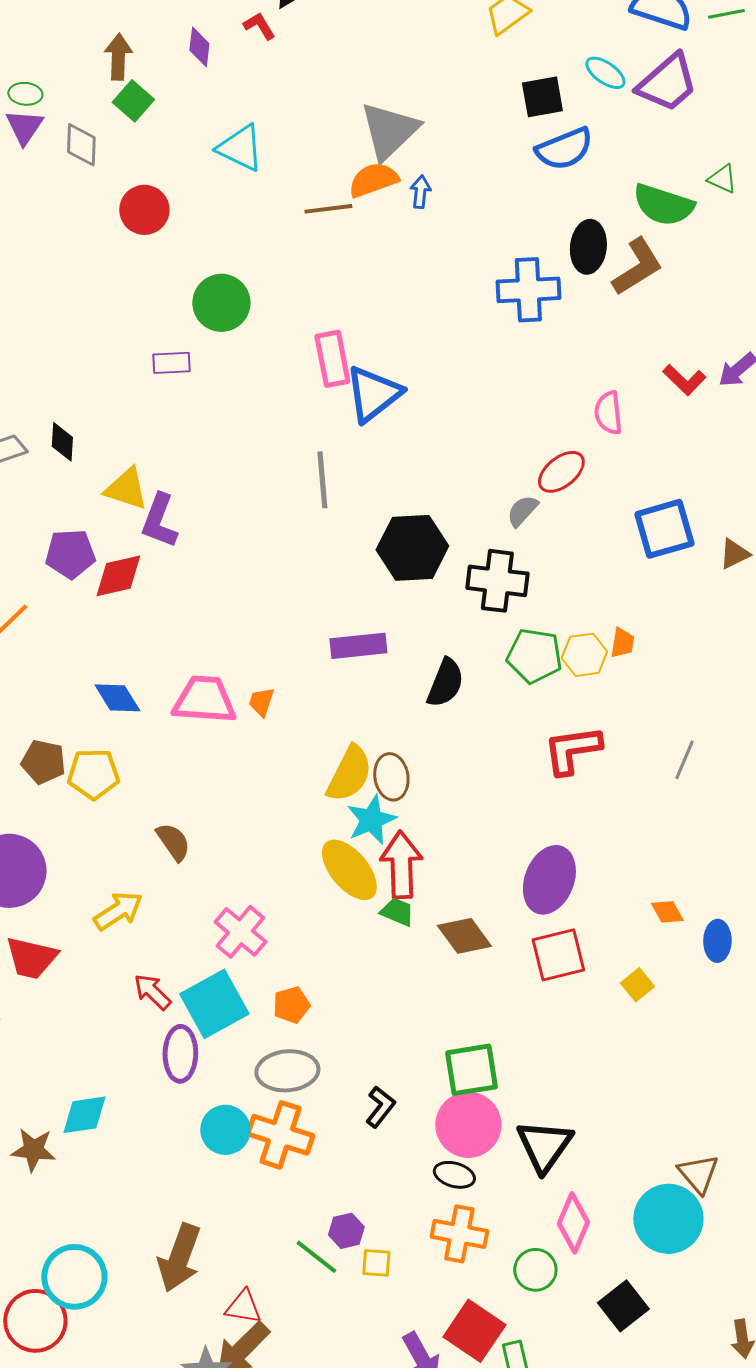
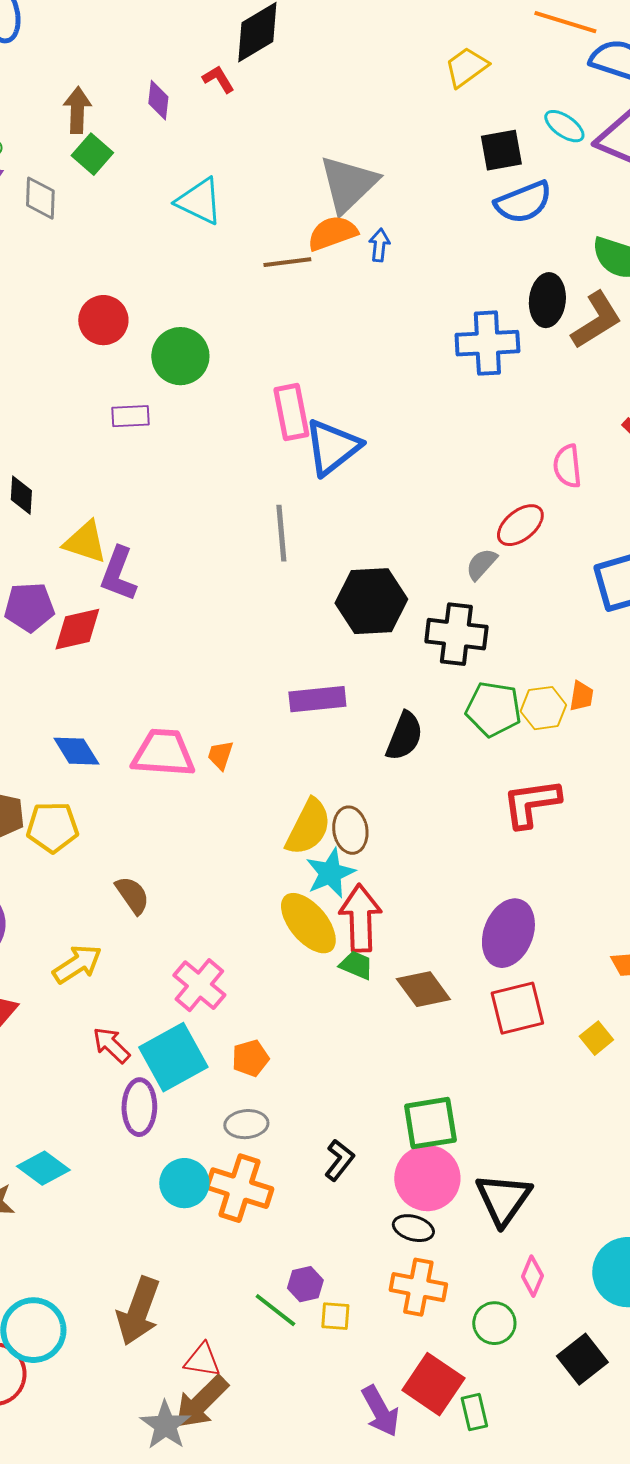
red circle: (144, 210) -> (103, 320), moved
gray ellipse: (287, 1071) -> (246, 1124), size x0.7
cyan diamond: (84, 1115) -> (43, 1168), turned 45
pink diamond: (573, 1223) -> (532, 1276), size x0.7

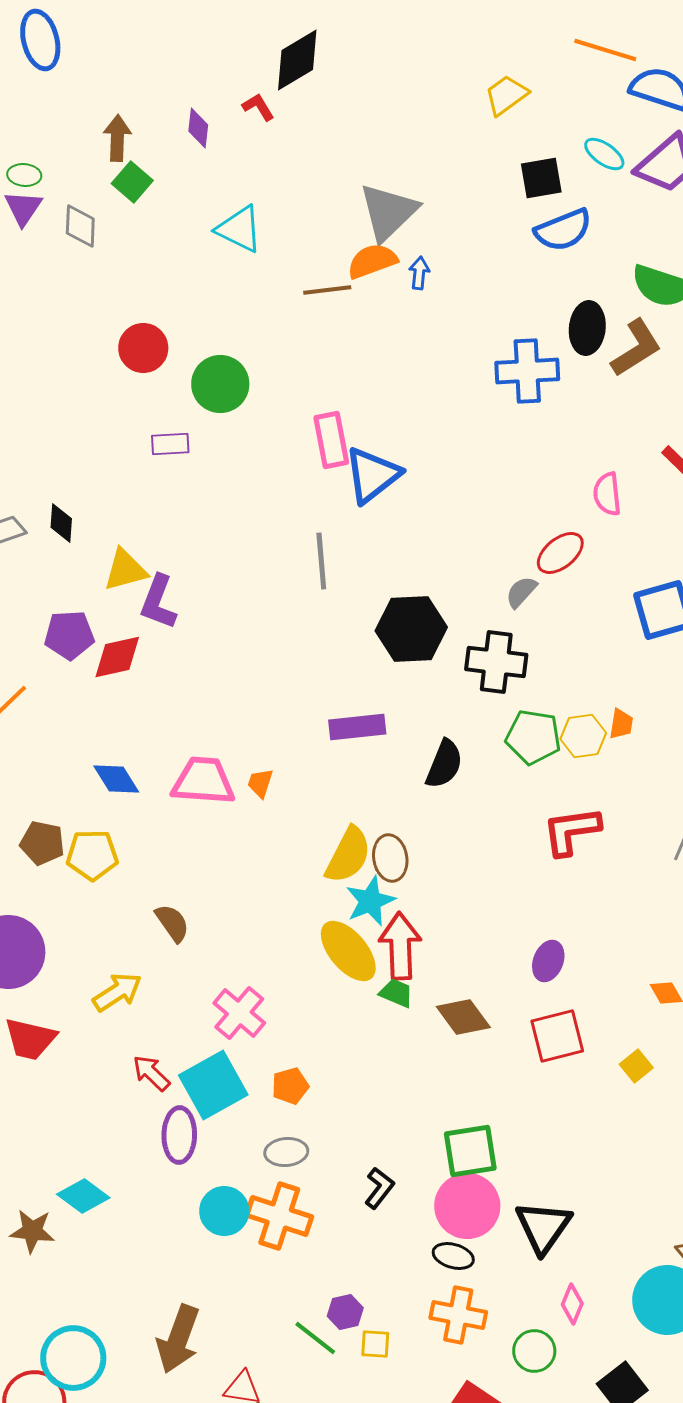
yellow triangle: (85, 542) -> (125, 570), turned -33
purple ellipse: (508, 933) -> (548, 961), size x0.6

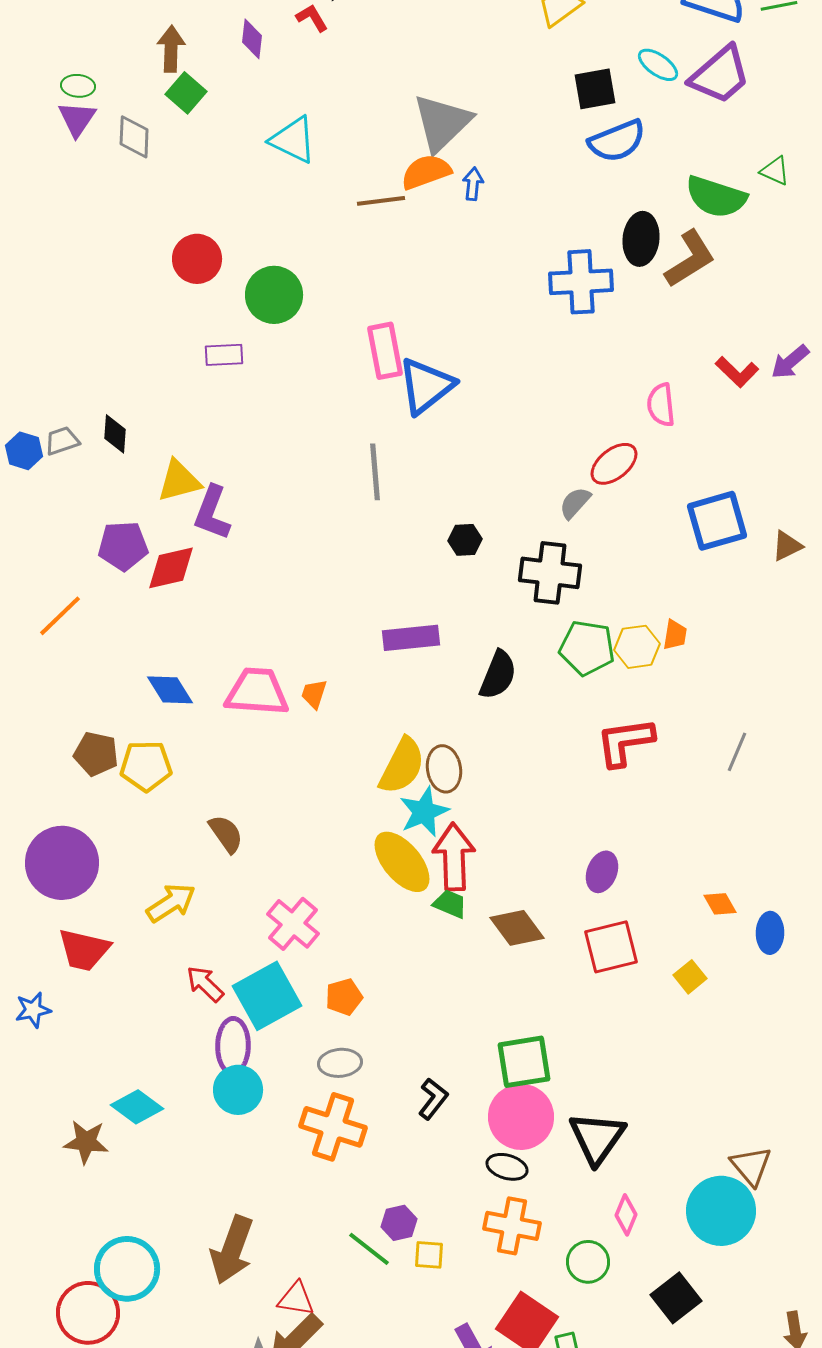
black hexagon: (411, 629) -> (465, 540), size x0.5
cyan circle: (224, 1211) -> (238, 1090), moved

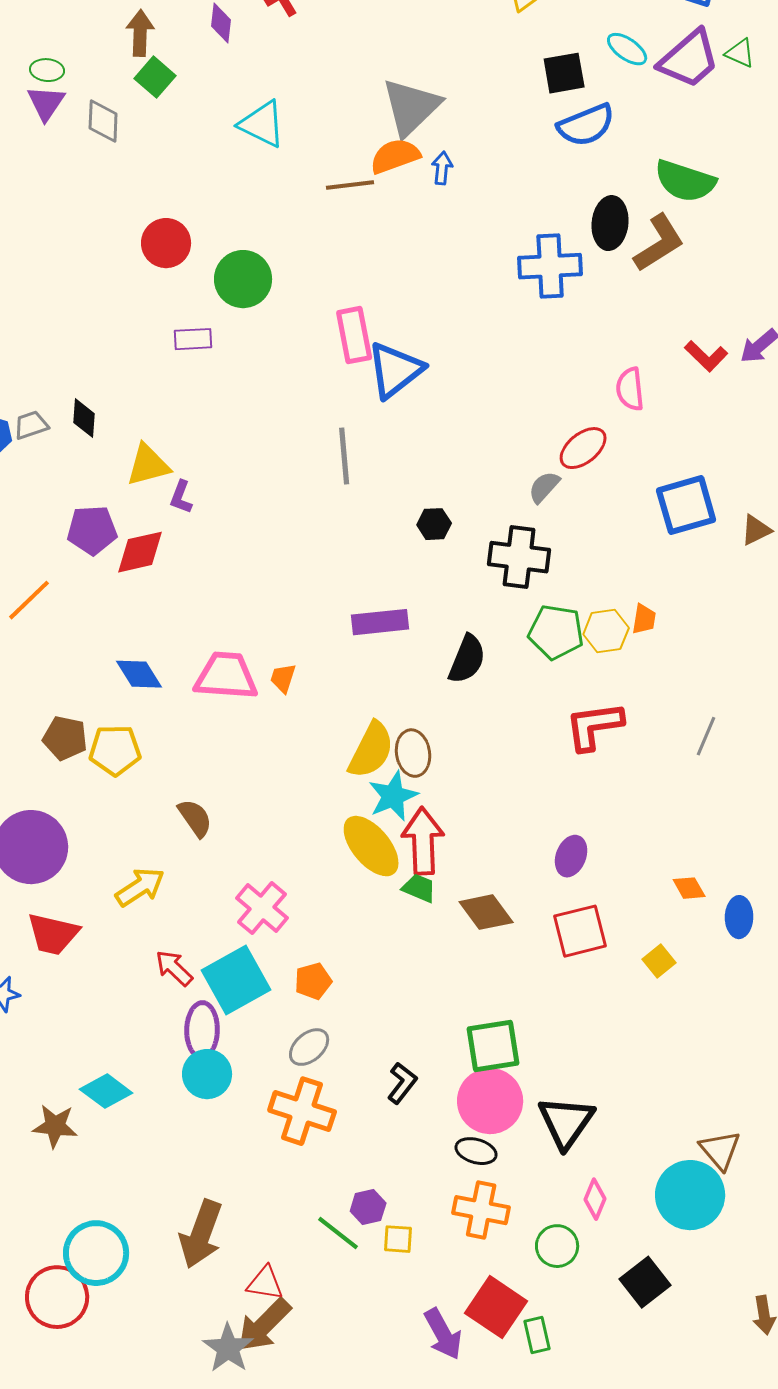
green triangle: (775, 171) -> (740, 53), moved
purple L-shape: (212, 513) -> (181, 497), size x0.6
gray ellipse: (340, 1063) -> (309, 1047), turned -36

